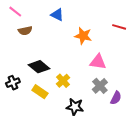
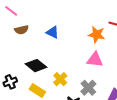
blue triangle: (57, 15) -> (53, 32), moved
orange star: (83, 36) -> (97, 35), moved
gray cross: (100, 86) -> (88, 88), moved

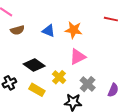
orange star: (97, 35) -> (74, 30), moved
pink triangle: (95, 60) -> (78, 57), moved, turned -30

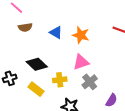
yellow cross: (59, 77) -> (60, 80), turned 32
gray cross: (88, 84) -> (90, 82), moved

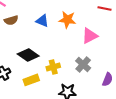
pink triangle: (81, 62) -> (90, 36), moved
yellow rectangle: (36, 89) -> (31, 80), turned -49

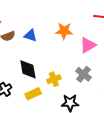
blue triangle: (42, 21) -> (30, 35), moved
black diamond: (28, 55) -> (28, 69), turned 50

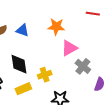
pink triangle: (88, 45) -> (69, 48), moved
gray cross: (83, 74) -> (83, 66), moved

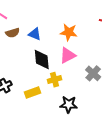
pink triangle: (69, 48) -> (68, 55), moved
black diamond: (19, 64) -> (42, 60), moved

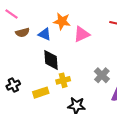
orange star: (69, 32) -> (62, 21), moved
pink triangle: (68, 55) -> (82, 34), moved

